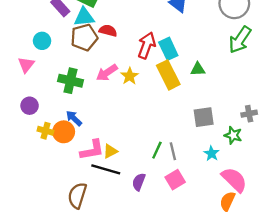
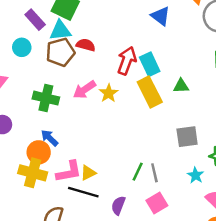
cyan circle: (42, 41) -> (22, 47), moved
yellow cross: (45, 131) -> (33, 173), moved, size x1.6

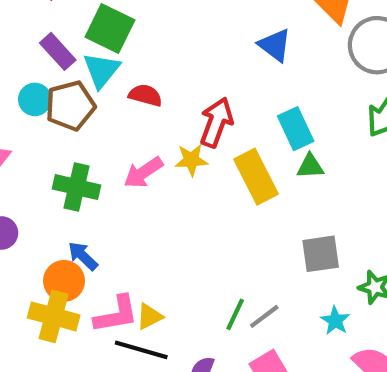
cyan triangle: (60, 30) -> (102, 70), turned -45
brown pentagon: (60, 52) -> (70, 106), moved
cyan rectangle: (150, 64) -> (296, 129), moved
yellow star: (109, 93) -> (191, 160), moved, turned 30
gray line: (154, 173) -> (264, 316), turned 66

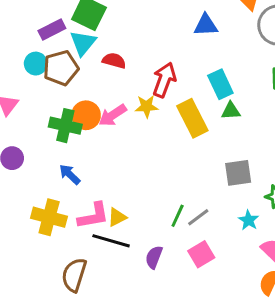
blue triangle: (275, 45) -> (206, 25), turned -40
purple rectangle: (58, 51) -> (52, 30), turned -75
orange circle: (64, 281) -> (86, 115), moved

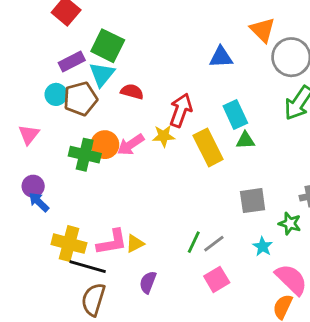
blue arrow: (70, 174) -> (39, 202), moved
black line: (111, 241) -> (88, 267), moved
purple semicircle: (154, 257) -> (148, 282), moved

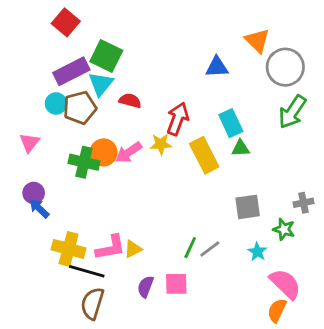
purple rectangle: (72, 61) -> (71, 71), size x1.4
pink square: (217, 279) -> (176, 284), moved, turned 30

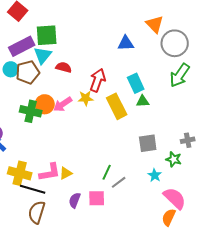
green square: (106, 56) -> (47, 35), turned -30
gray line: (210, 249) -> (119, 182), moved

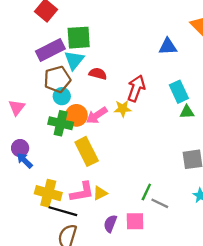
cyan circle: (11, 69) -> (62, 96), moved
yellow rectangle: (117, 106) -> (87, 151), moved
gray line: (119, 182) -> (160, 203), turned 63

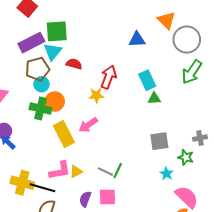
pink arrow: (97, 115) -> (88, 125), moved
yellow cross: (48, 193) -> (22, 183), moved
gray line: (160, 203) -> (105, 172), moved

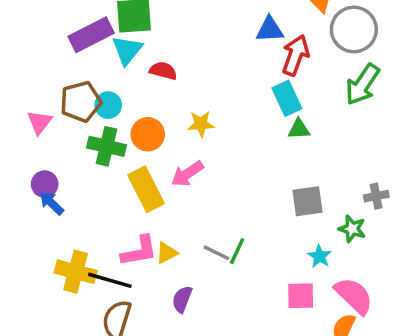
brown pentagon: (37, 69) -> (81, 102), moved
red arrow: (109, 77) -> (295, 55), moved
orange circle: (55, 101) -> (148, 134), moved
pink square: (108, 197) -> (301, 296), moved

